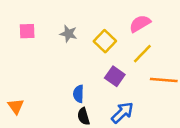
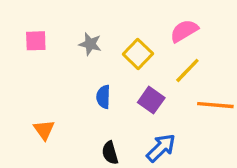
blue semicircle: (78, 94) -> (103, 97), moved
orange triangle: (16, 106) -> (44, 130), moved

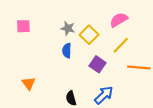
gray star: (90, 44) -> (68, 28), moved
blue semicircle: (103, 97) -> (67, 51), moved

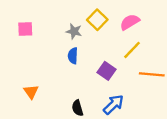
yellow square: (89, 35) -> (97, 20), moved

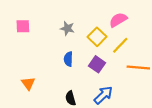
yellow square: (97, 20) -> (97, 37), moved
blue semicircle: (73, 56) -> (68, 59), moved

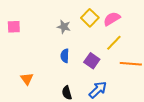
pink square: (23, 26) -> (14, 27), moved
yellow square: (97, 37) -> (90, 18), moved

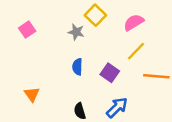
yellow square: (90, 18) -> (95, 15), moved
pink square: (14, 27) -> (27, 30), moved, turned -32

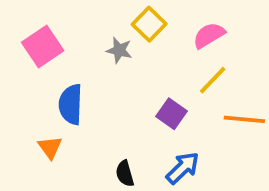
pink square: (27, 30) -> (43, 46), size x1.5
blue semicircle: (77, 67) -> (71, 104), moved, size x1.5

